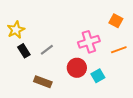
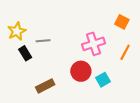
gray line: (47, 50) -> (43, 41), moved, turned 32
orange line: (119, 50) -> (125, 52), turned -42
brown rectangle: (43, 82) -> (45, 86), turned -48

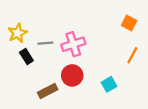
pink cross: (94, 44) -> (73, 44), moved
red circle: (81, 71) -> (72, 75), moved

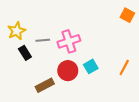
orange square: (129, 23) -> (127, 15), moved
orange line: (132, 55) -> (124, 67), moved
cyan square: (109, 84) -> (91, 66), moved

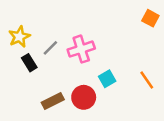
gray line: (43, 40) -> (50, 48), turned -40
orange line: (124, 67) -> (147, 80), turned -63
red circle: (68, 71) -> (84, 97), moved

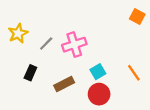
black rectangle: (29, 63) -> (30, 73), moved, turned 56
red circle: (84, 97) -> (99, 94), moved
brown rectangle: (53, 101) -> (64, 84), moved

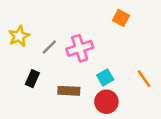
orange square: (137, 16) -> (121, 18), moved
brown rectangle: (64, 84) -> (69, 91), turned 30

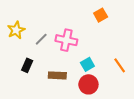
orange square: (121, 18) -> (101, 15), turned 32
pink cross: (80, 48) -> (66, 40), turned 30

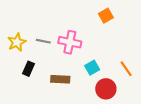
yellow star: (16, 30) -> (17, 42), moved
gray line: (41, 39) -> (43, 41), turned 56
red circle: (88, 84) -> (106, 89), moved

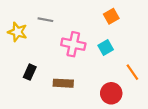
gray line: (43, 41) -> (45, 20), moved
yellow star: (17, 42) -> (17, 32), moved, turned -30
cyan square: (92, 68) -> (106, 48), moved

